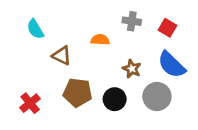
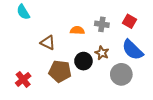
gray cross: (132, 21) -> (102, 24), moved
cyan semicircle: (35, 29) -> (23, 12), moved
black circle: (115, 99) -> (83, 61), moved

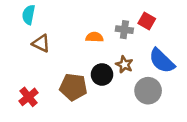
cyan semicircle: (23, 12) -> (29, 15), turned 42
red square: (129, 21) -> (147, 21), moved
brown triangle: (48, 43) -> (41, 43), moved

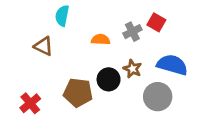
cyan semicircle: (29, 15) -> (62, 16), moved
gray cross: (124, 30) -> (132, 32), turned -35
blue semicircle: (162, 61) -> (172, 65), turned 152

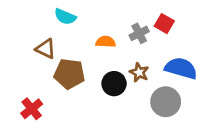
cyan semicircle: (62, 16) -> (65, 17), turned -78
brown pentagon: (78, 93) -> (69, 74), moved

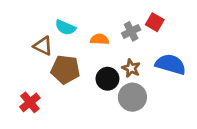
cyan semicircle: (65, 17) -> (65, 27), moved
gray circle: (166, 102) -> (132, 97), moved

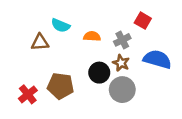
gray cross: (131, 31) -> (122, 40), moved
brown triangle: (43, 46) -> (40, 42), turned -30
brown pentagon: (65, 70) -> (61, 86), moved

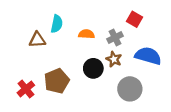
cyan semicircle: (61, 25) -> (57, 24), turned -102
brown pentagon: (61, 86) -> (57, 81), turned -30
gray circle: (122, 90) -> (130, 89), moved

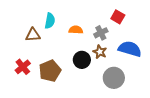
red cross: (26, 89) -> (23, 67), moved

